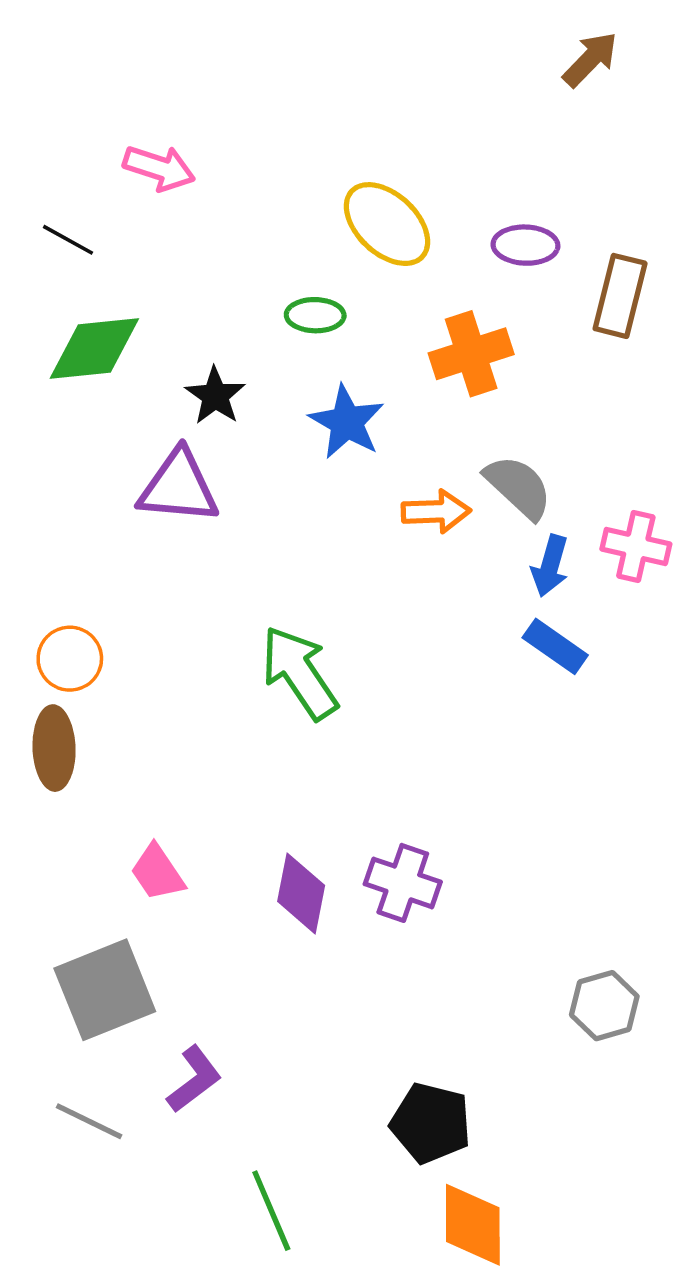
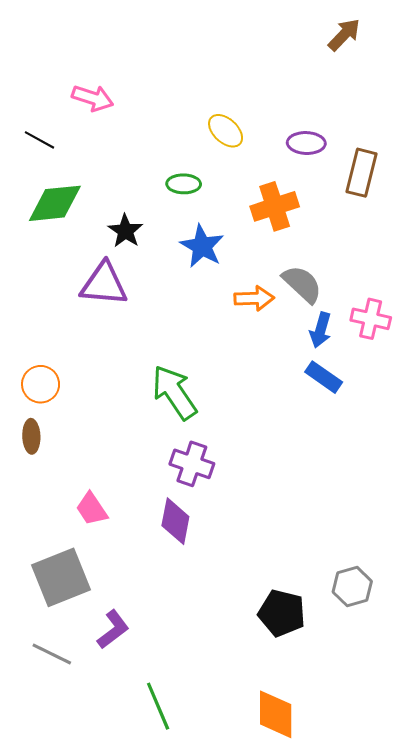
yellow ellipse: (387, 224) -> (226, 131), size x0.7
brown ellipse: (54, 748) -> (31, 436), size x0.7
purple cross: (403, 883) -> (192, 464), moved
black pentagon: (431, 1123) -> (282, 613), moved

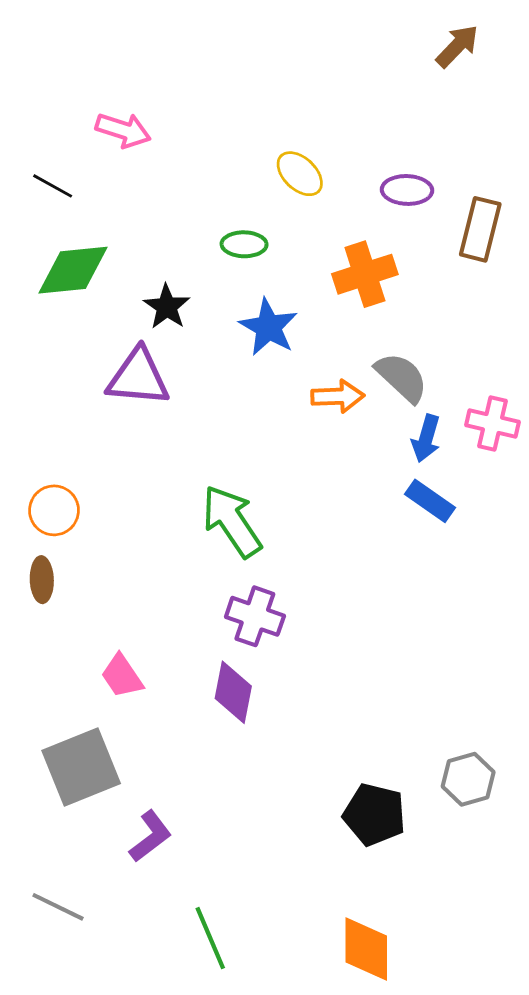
gray line: (52, 654) -> (58, 907), moved

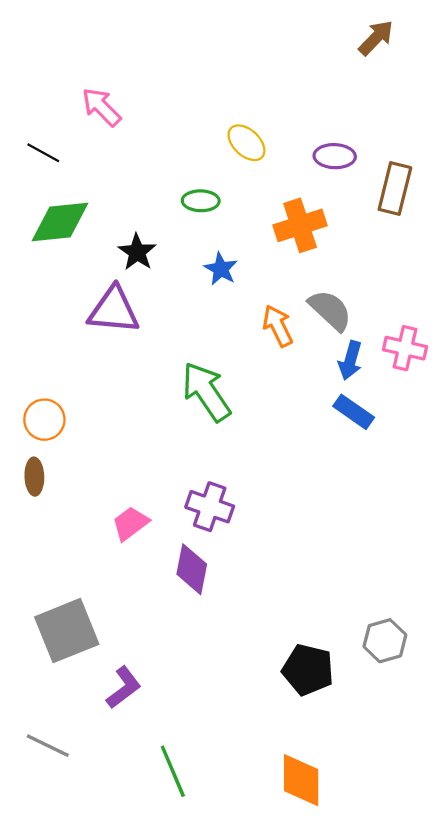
pink arrow: (123, 130) -> (101, 107), turned -153
blue star: (269, 327) -> (221, 269), size x0.7
orange arrow: (338, 396) -> (278, 326), turned -114
green arrow: (232, 521) -> (206, 392), moved
pink trapezoid: (122, 676) -> (130, 523), moved, turned 87

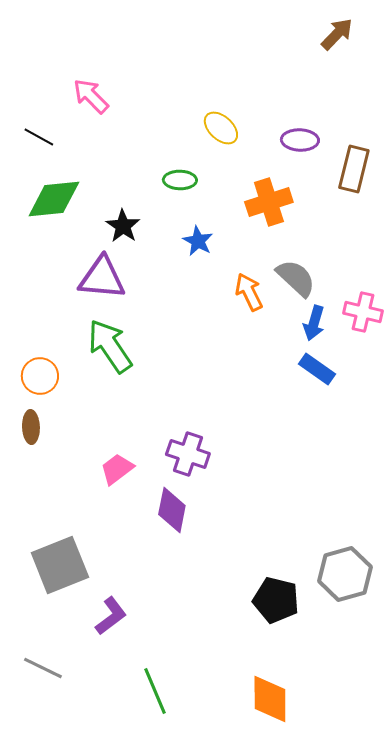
green arrow: (206, 392) -> (110, 346), moved
gray hexagon: (385, 641) -> (345, 574), size x1.4

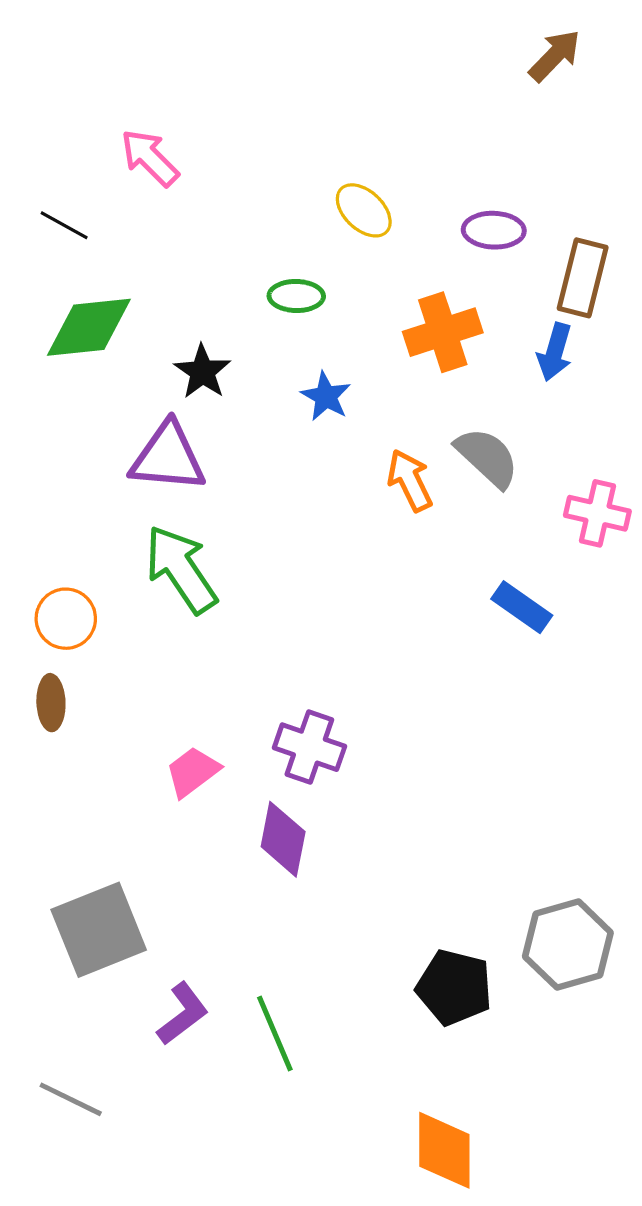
blue arrow: (314, 323) -> (555, 352), moved
green line: (155, 691) -> (275, 1033), moved

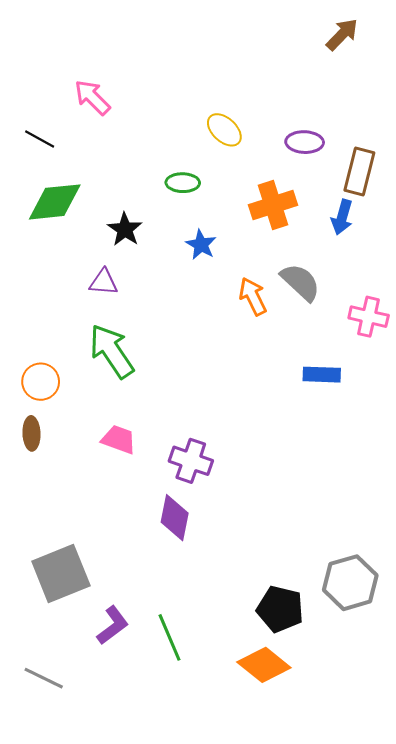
purple triangle: (168, 457) -> (104, 282), size x0.6
blue rectangle: (522, 607) -> (322, 375), turned -33
pink trapezoid: (193, 772) -> (119, 440), moved, turned 57
orange diamond: (444, 1150) -> (264, 665), moved, turned -51

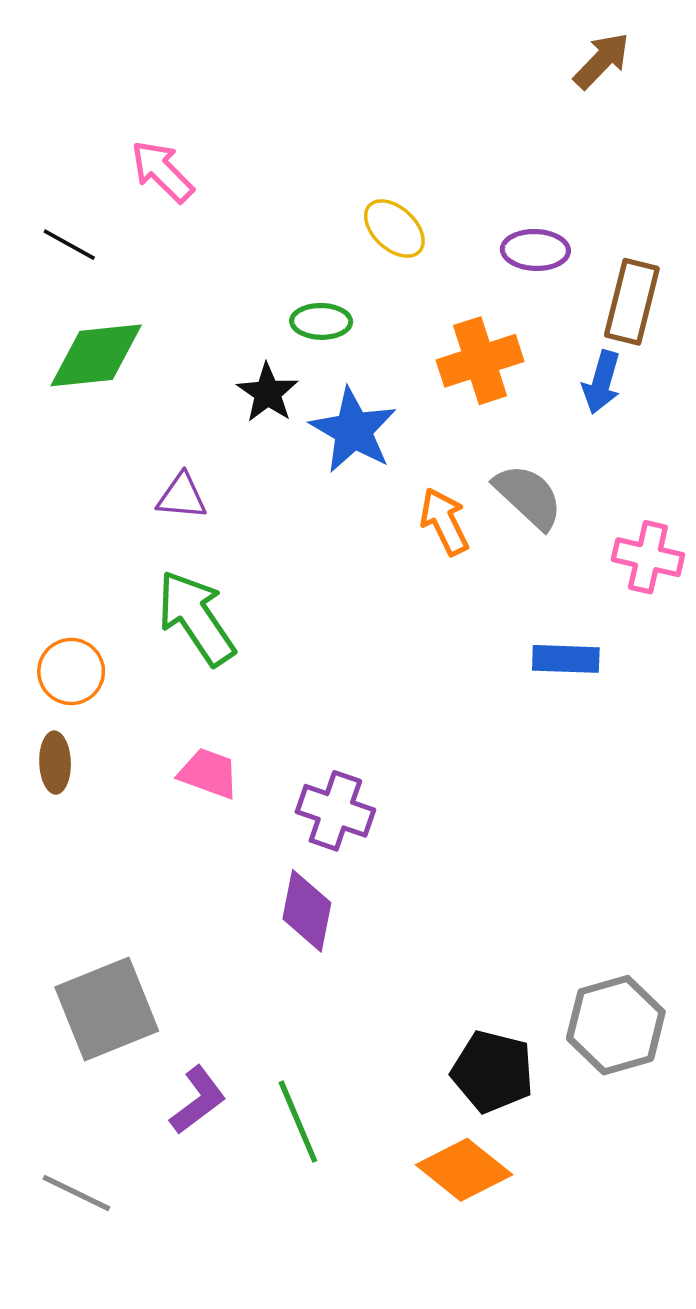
black star: (125, 229) -> (268, 393), moved
blue star: (201, 245) -> (353, 430), size x1.6

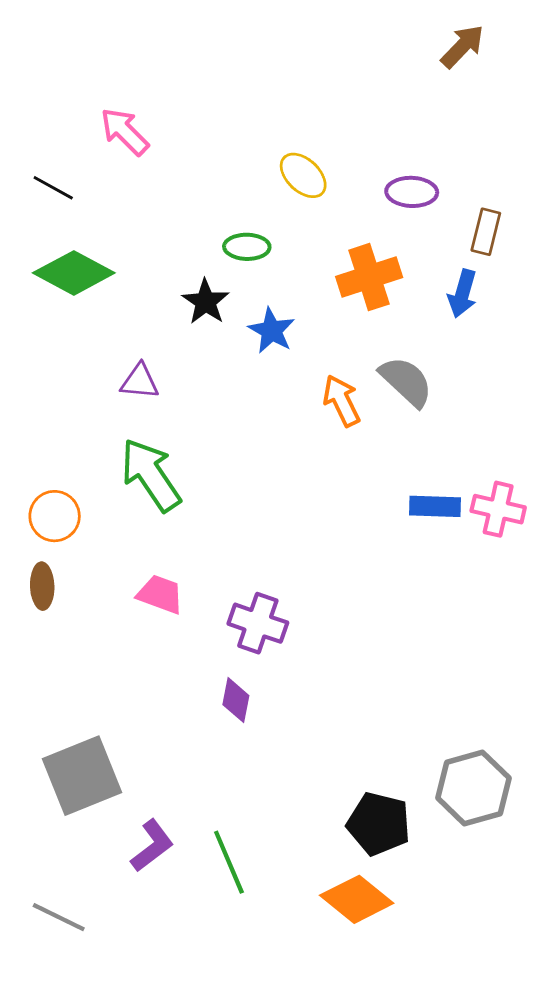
brown rectangle: (632, 302) -> (486, 232), size x0.7
green diamond: (96, 355) -> (74, 273), turned 34
blue star: (353, 430) -> (272, 331), size x0.7
pink cross: (648, 557) -> (498, 509), moved
purple diamond: (307, 911) -> (236, 700), size x0.7

